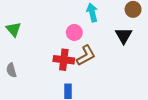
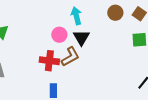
black triangle: (124, 36) -> (81, 38), moved

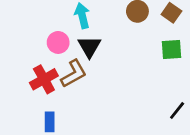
red cross: (49, 61) -> (44, 79), turned -36

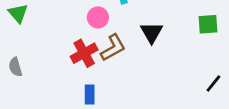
black triangle: (89, 47) -> (152, 33), moved

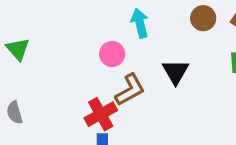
red cross: (84, 53) -> (101, 114), moved

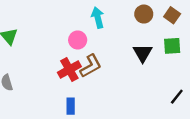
black triangle: (176, 72) -> (143, 53), moved
red cross: (101, 114) -> (69, 70), moved

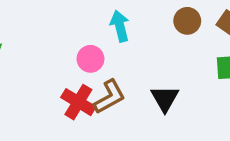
black triangle: (143, 53) -> (165, 99), moved
red cross: (69, 70) -> (78, 102), turned -30

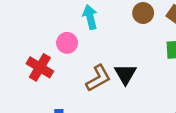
brown L-shape: (109, 97) -> (98, 78), moved
red cross: (78, 102) -> (40, 67), moved

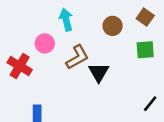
brown circle: (143, 13) -> (113, 26), moved
brown L-shape: (98, 78) -> (77, 57), moved

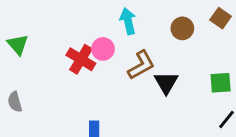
green square: (145, 50) -> (221, 83), moved
red cross: (20, 66) -> (81, 59), moved

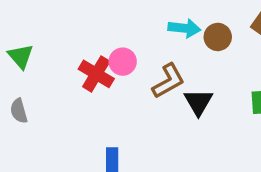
cyan arrow: (128, 21) -> (184, 28), moved, turned 110
gray semicircle: (15, 102) -> (19, 111), moved

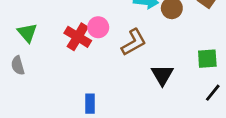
green triangle: (21, 56) -> (27, 33), moved
black triangle: (198, 102) -> (162, 75), moved

